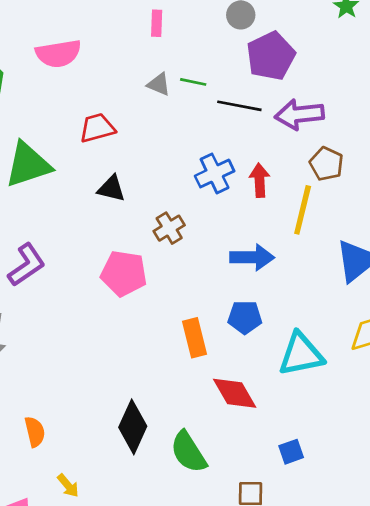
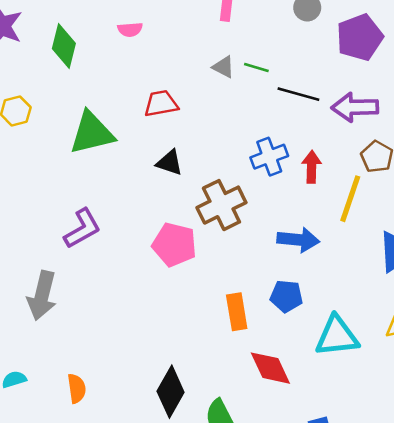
pink semicircle: (58, 54) -> (130, 29), size x0.6
purple pentagon: (271, 56) -> (360, 37), moved
brown cross: (169, 228) -> (221, 205), size x1.6

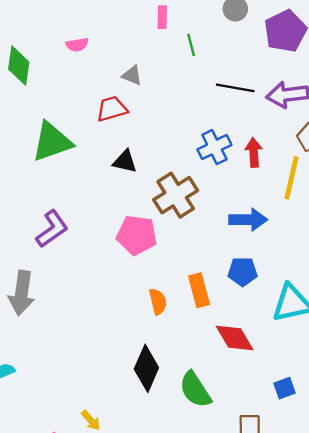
gray triangle: (223, 67) -> (132, 75), moved
green line: (256, 68) -> (191, 45), moved, turned 65
orange semicircle: (77, 388) -> (158, 301), moved

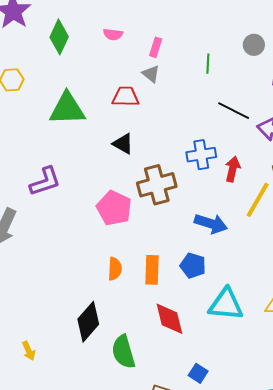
pink rectangle: (162, 17) -> (156, 47), moved
blue square: (284, 388) -> (198, 373), turned 36

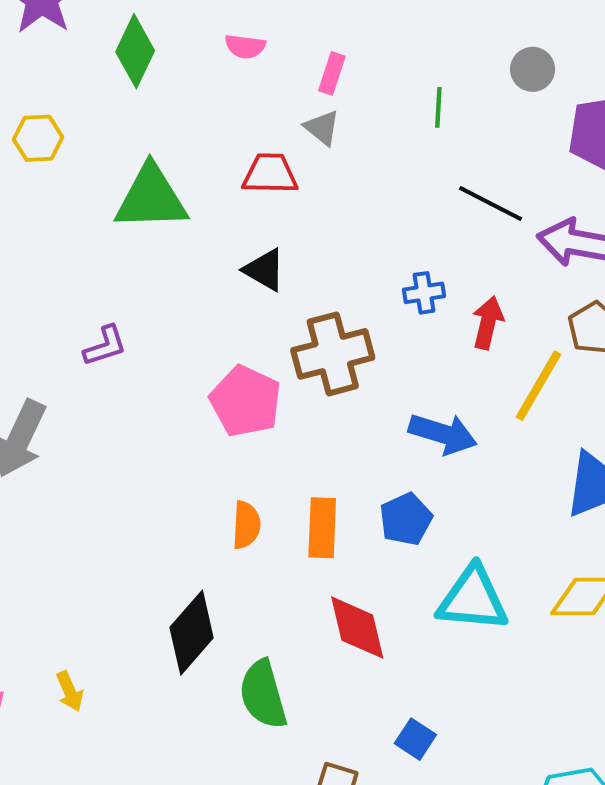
blue cross: (201, 155) -> (424, 293), size x0.7
purple L-shape: (45, 181) -> (105, 346), size x0.7
blue pentagon: (193, 266) -> (406, 519), turned 30

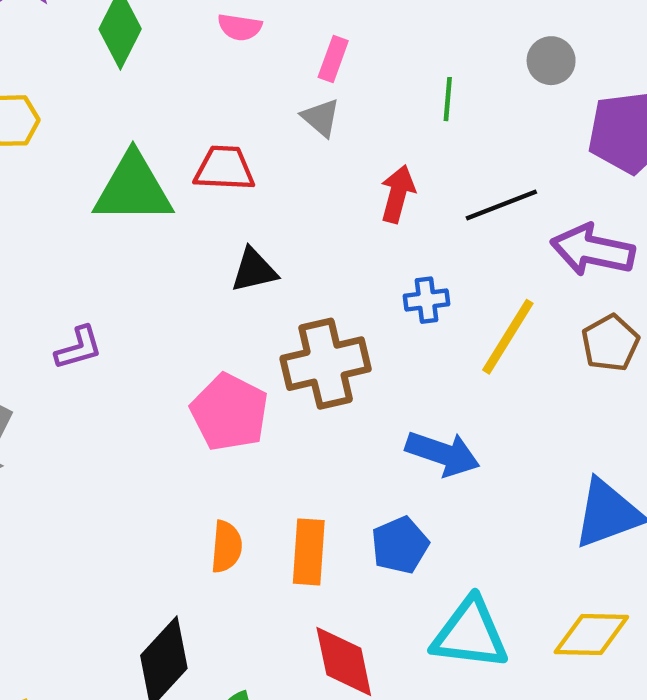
red trapezoid: (270, 174) -> (224, 168), moved
black line: (491, 203) -> (501, 205), turned -50
black triangle: (264, 270) -> (254, 270), turned -45
red arrow: (488, 323) -> (398, 194), moved
yellow line: (538, 386) -> (508, 337), moved

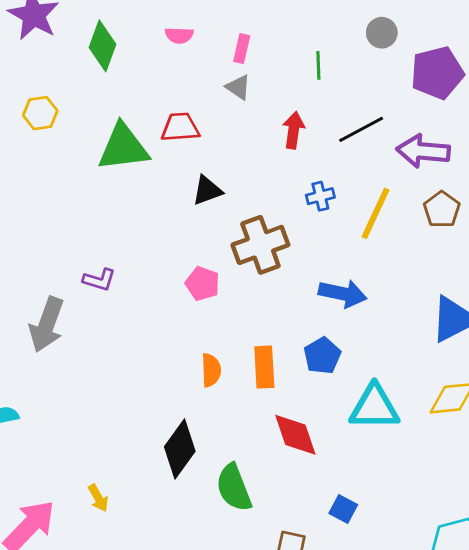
purple L-shape: (79, 348) -> (99, 280), moved, turned 40
pink pentagon: (229, 412) -> (202, 284), size x0.7

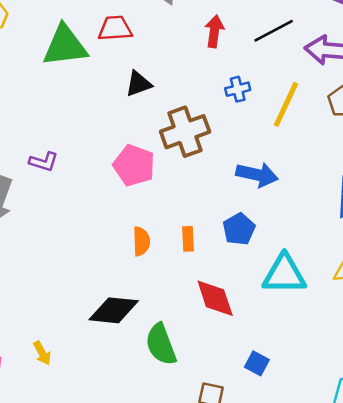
pink pentagon: (202, 284) -> (134, 165), size x1.4
orange rectangle: (264, 367) -> (188, 239), size x0.7
black diamond: (180, 449) -> (114, 310), turned 60

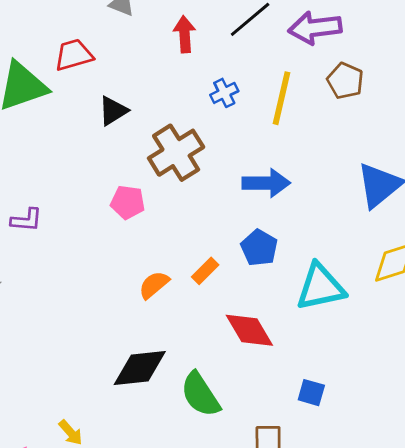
pink pentagon: (134, 165) -> (128, 202), size x0.7
orange rectangle: (188, 239) -> (205, 271), turned 60
orange semicircle: (141, 241) -> (154, 285), turned -116

